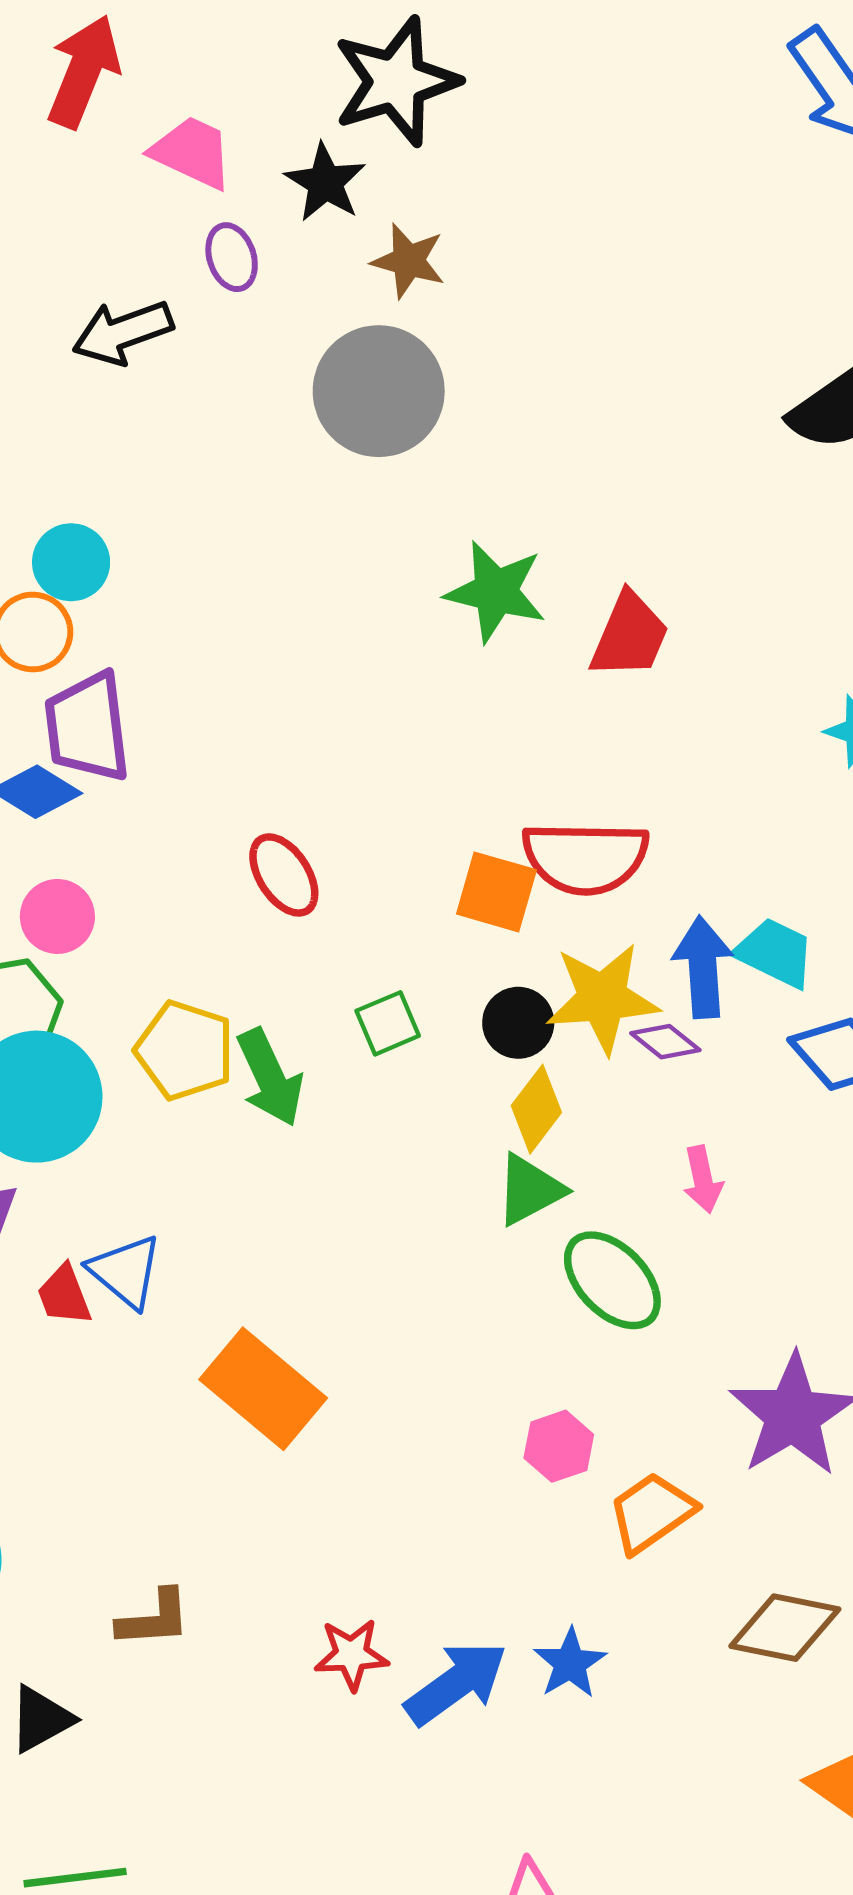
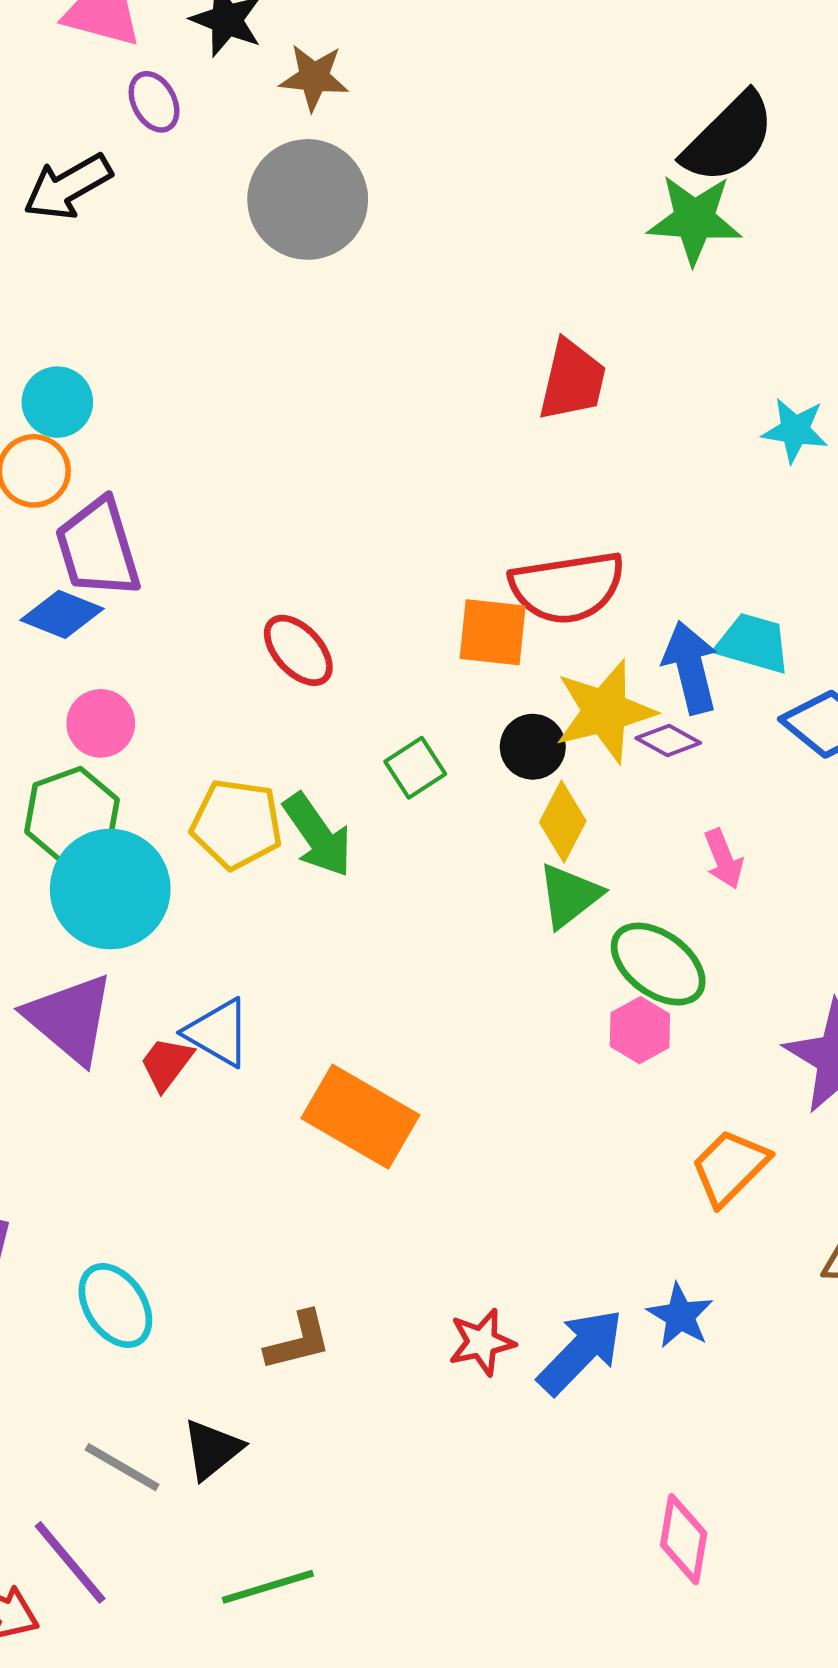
green star: (496, 592) -> (694, 219), moved
red trapezoid: (64, 1295) -> (166, 1064), turned 68
pink hexagon: (559, 1446) -> (640, 1030), moved

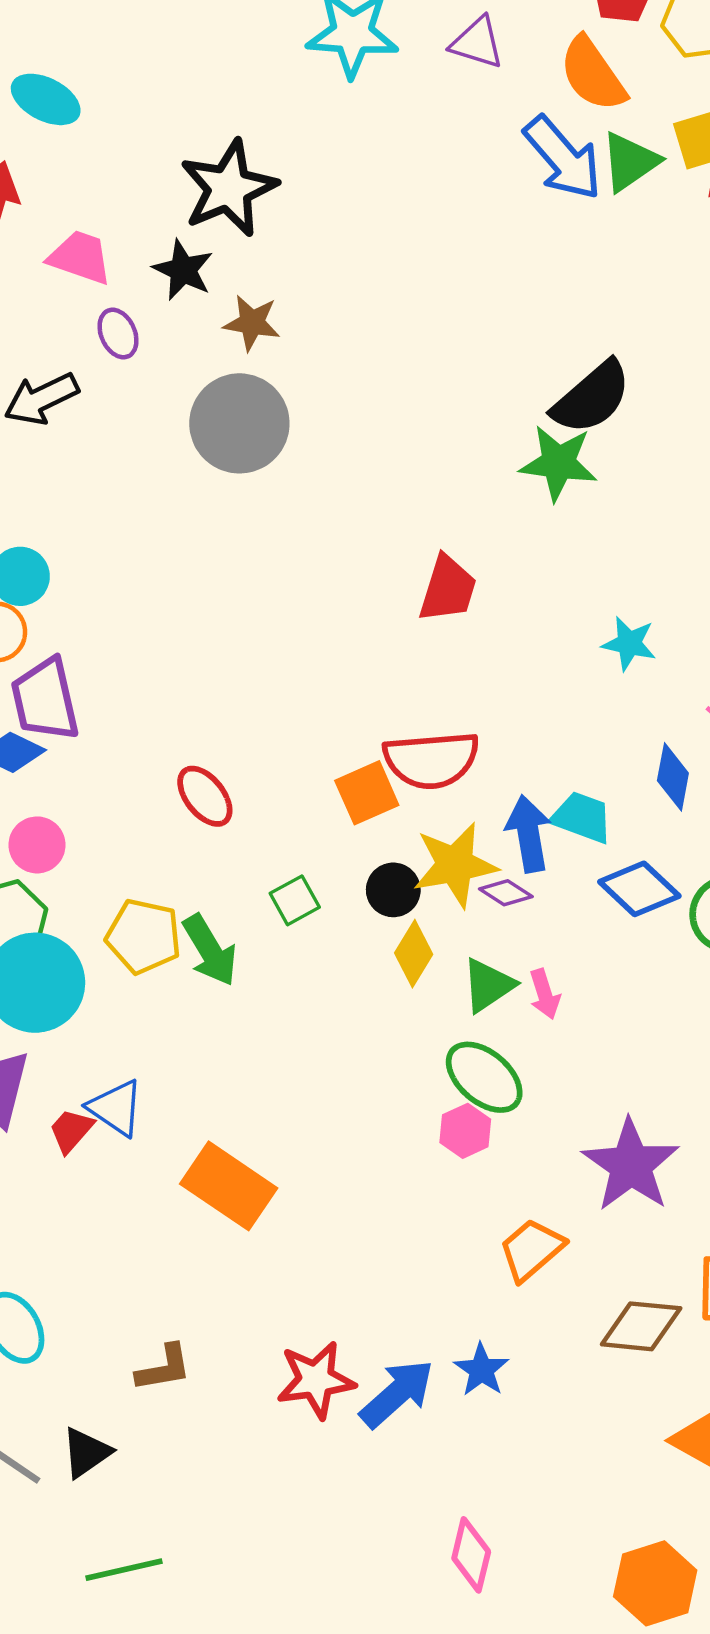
orange square: (493, 632) -> (367, 793), turned -34
green triangle: (569, 896) -> (488, 985), moved
red star: (482, 1342) -> (316, 1380), size x1.4

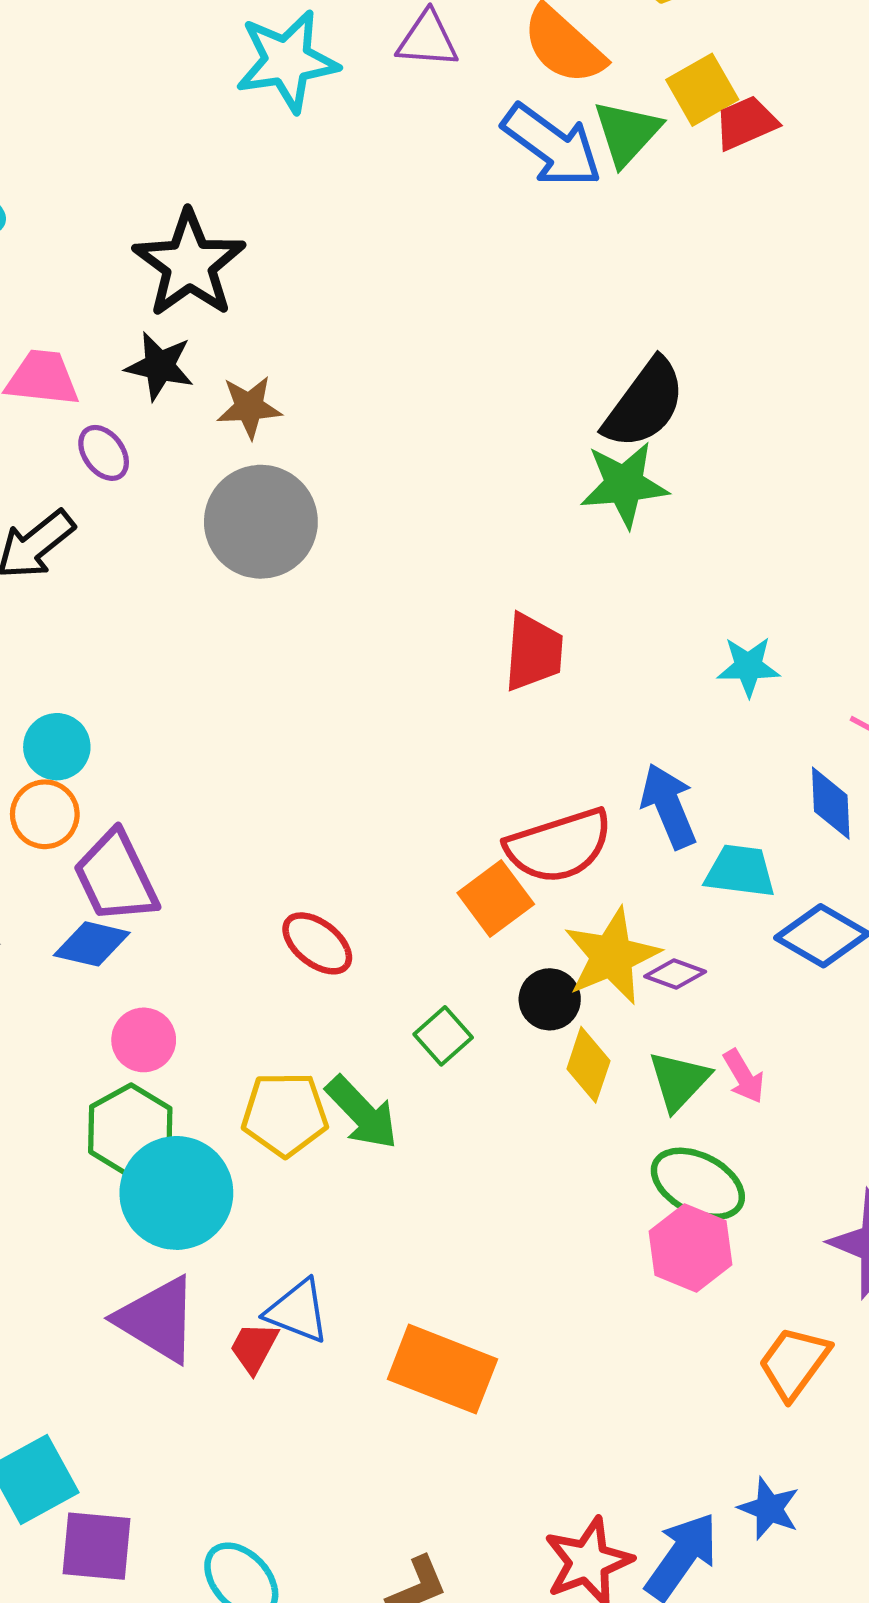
blue arrow: (529, 834) -> (669, 806), moved
pink hexagon: (465, 1131) -> (690, 1248), size x1.4

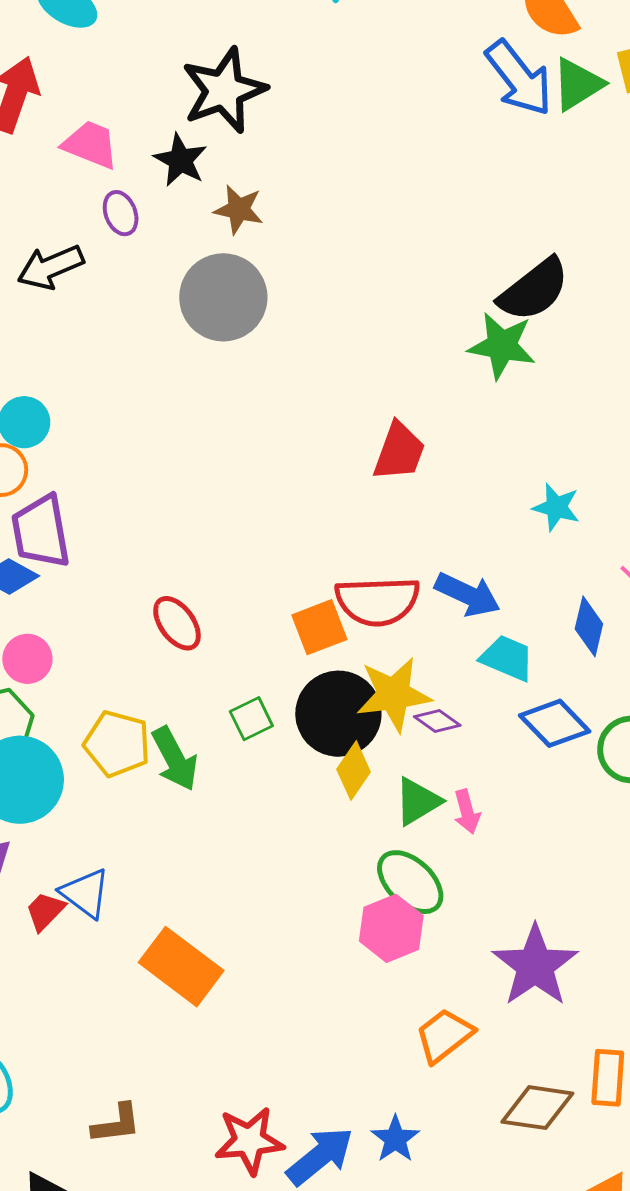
blue arrow: (669, 806) -> (468, 594), turned 122
black circle: (550, 999) -> (338, 714), size x1.8

